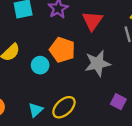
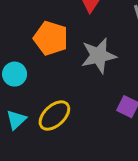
cyan circle: (40, 65) -> (15, 74), moved

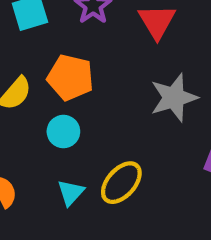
orange pentagon: (51, 38) -> (70, 78), moved

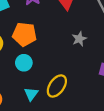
gray star: (174, 98) -> (79, 39), size x0.6

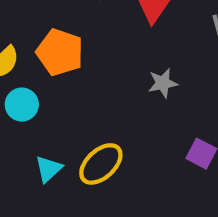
cyan circle: (24, 63) -> (22, 105), moved

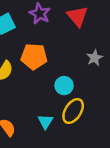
cyan circle: (22, 105) -> (64, 86), moved

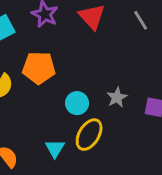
gray star: (95, 58) -> (117, 97), moved

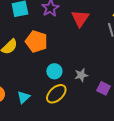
cyan triangle: (55, 148) -> (24, 97), moved

